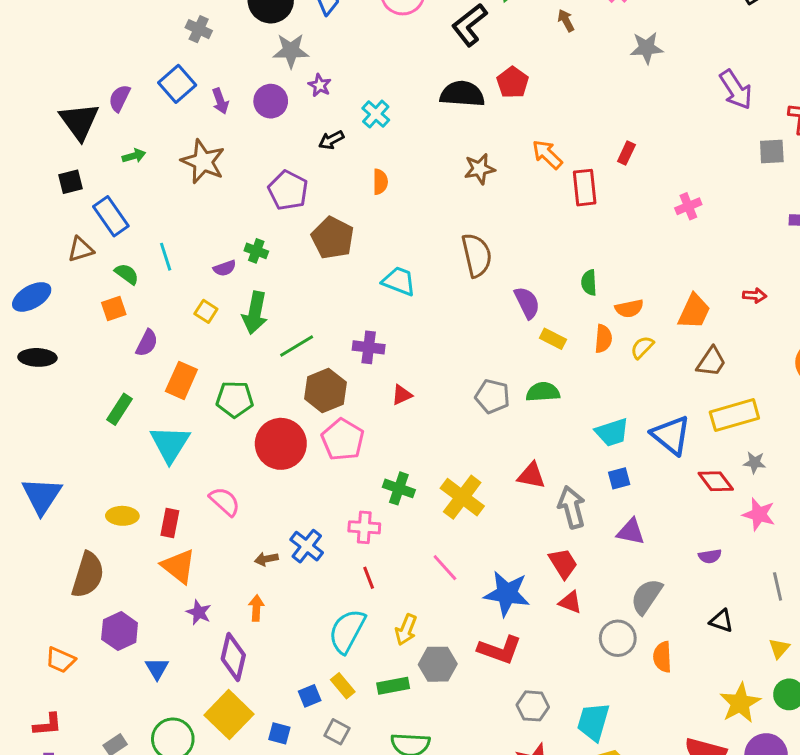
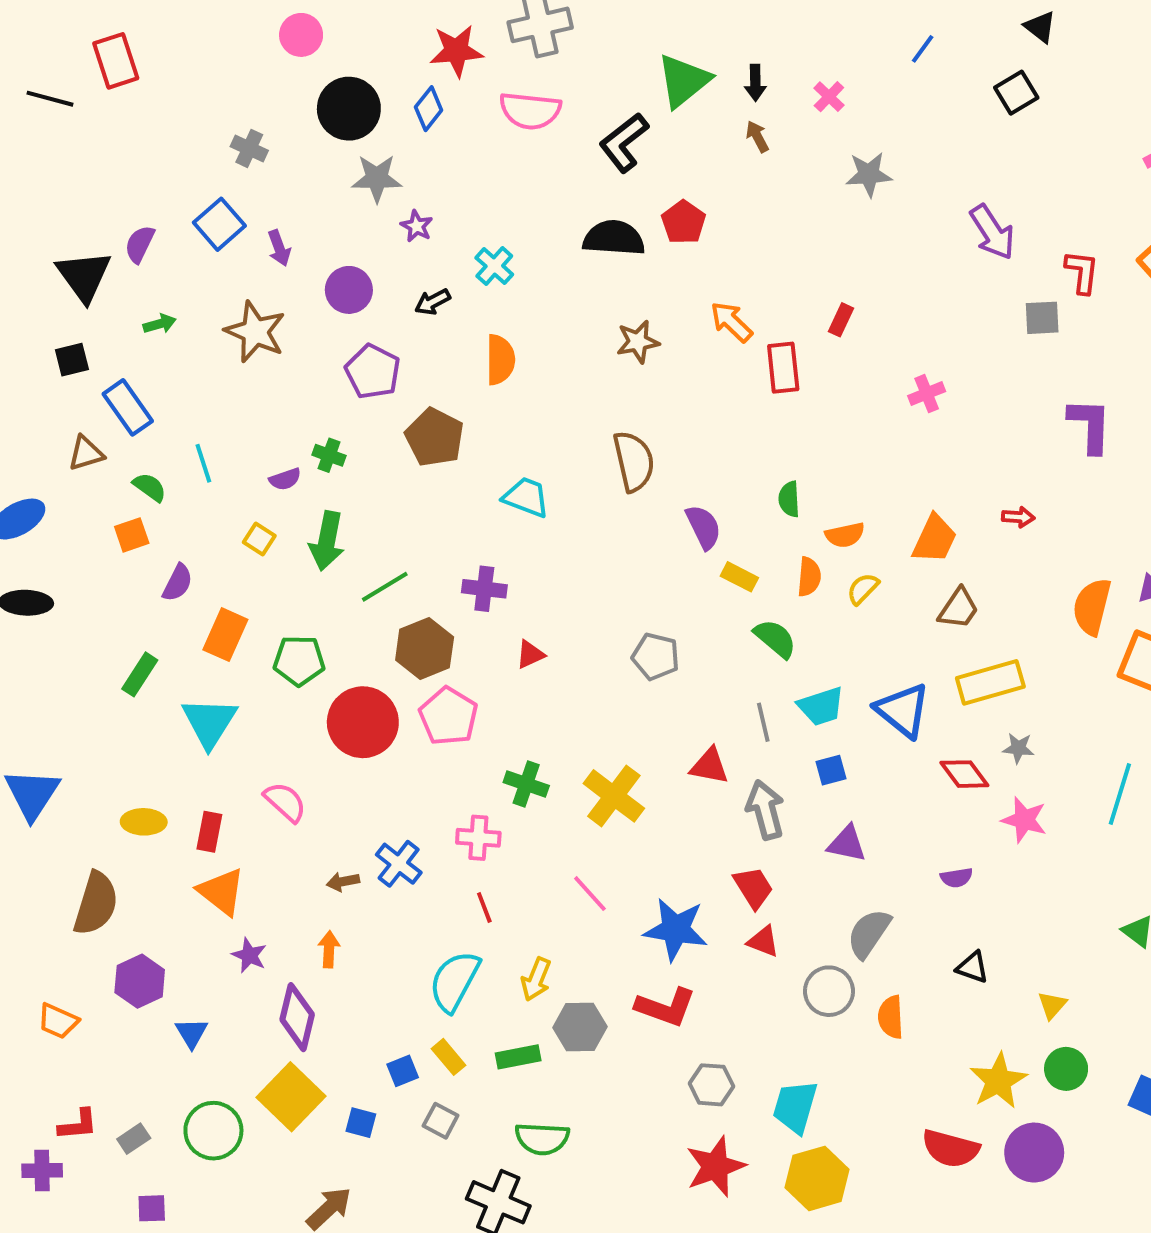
purple circle: (271, 101) -> (349, 290), moved
orange semicircle: (380, 182) -> (500, 360), size x1.4
green semicircle: (543, 392) -> (775, 639), moved, turned 44
gray line: (778, 586) -> (763, 722), moved
red L-shape: (48, 725) -> (78, 1125), moved

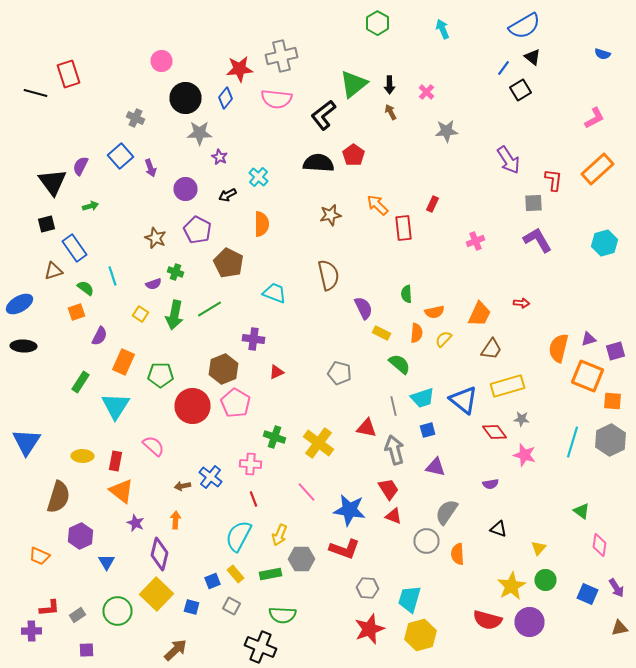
blue line: (923, 49) -> (504, 68), moved
brown star: (255, 332) -> (156, 238), moved, size x0.7
purple L-shape: (1090, 425) -> (538, 240), moved, turned -32
green line: (385, 587) -> (210, 309), moved

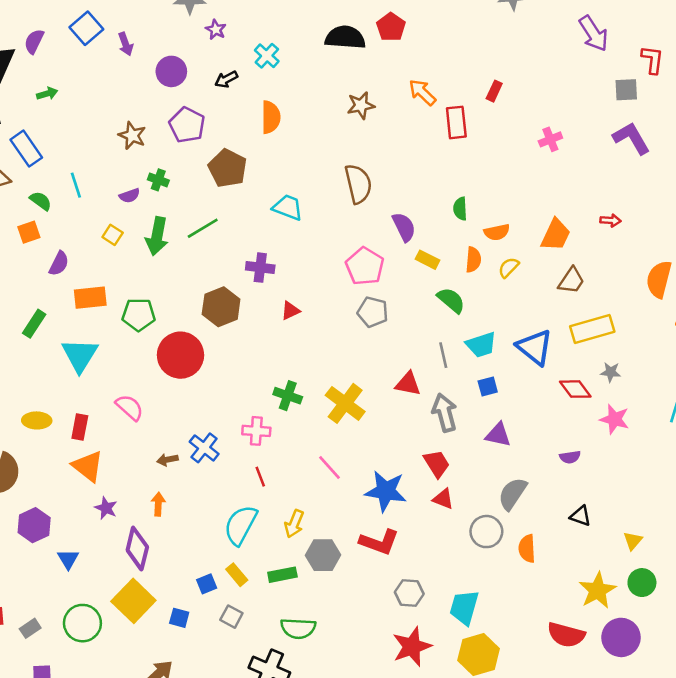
orange rectangle: (124, 362) -> (90, 298), turned 60
pink pentagon: (236, 403) -> (365, 266), moved

